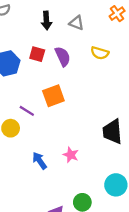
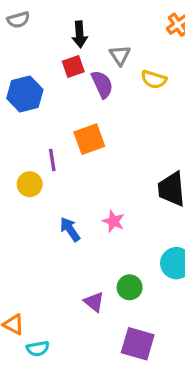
gray triangle: (77, 23) -> (120, 55), moved, turned 35
red square: (37, 54) -> (73, 67), moved, turned -35
purple line: (27, 111) -> (52, 160), turned 49

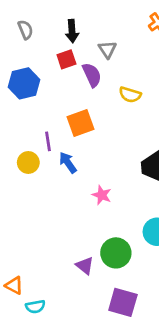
gray semicircle: (18, 20) -> (25, 30), moved, turned -96
yellow semicircle: (154, 79) -> (130, 95), moved
blue arrow: (70, 229) -> (68, 162), moved
green circle: (130, 287) -> (116, 253), size x1.4

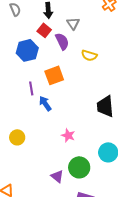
red square: (66, 59) -> (44, 30), turned -32
blue hexagon: (24, 83) -> (27, 50), moved
yellow circle: (28, 162) -> (17, 137), moved
pink star: (102, 195) -> (68, 135), moved

